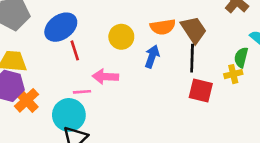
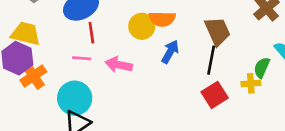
orange semicircle: (163, 27) -> (162, 19), moved
red square: (201, 91) -> (215, 95), turned 35
pink line: (82, 92) -> (82, 58), moved

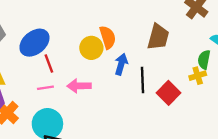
orange semicircle: (162, 19) -> (108, 37), turned -95
brown trapezoid: (217, 31) -> (158, 37), turned 52
black line: (211, 60) -> (143, 80), moved

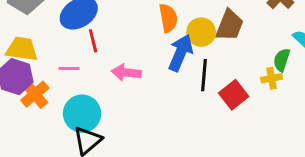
yellow circle: (91, 48) -> (201, 32), moved
blue arrow: (121, 64) -> (181, 53), size x1.4
pink line: (45, 88) -> (69, 69), moved

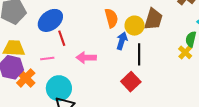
blue arrow: (181, 53) -> (122, 41), size x0.7
yellow cross: (272, 78) -> (185, 52), turned -32
red square: (234, 95) -> (131, 82), moved

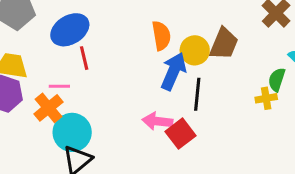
blue arrow: (122, 41) -> (173, 71), size x1.4
yellow cross: (185, 52) -> (266, 98), turned 32
pink arrow: (86, 58) -> (157, 121), moved
orange cross: (26, 78) -> (48, 108), moved

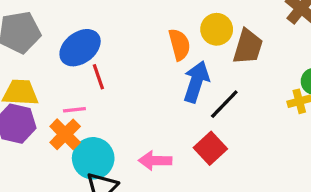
yellow circle: (195, 50) -> (217, 29), moved
black line: (197, 94) -> (224, 104), turned 44
pink arrow: (157, 121) -> (155, 161), moved

